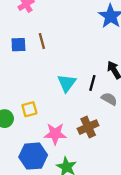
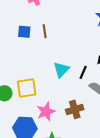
yellow square: (29, 109) -> (27, 88), size x1.5
pink star: (55, 134) -> (46, 112), turned -30

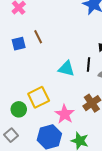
cyan triangle: (61, 70) -> (66, 69), turned -42

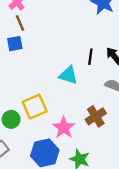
brown line: (38, 37) -> (20, 23), moved
black line: (88, 65) -> (90, 57), moved

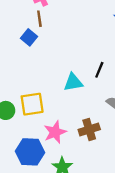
blue square: (15, 44) -> (29, 37), turned 35
cyan triangle: (68, 75) -> (73, 82), turned -42

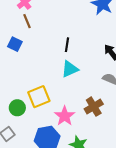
blue square: (29, 37) -> (15, 44), moved
black line: (99, 70) -> (67, 45), moved

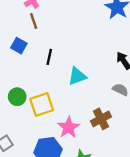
black line: (67, 45) -> (49, 57), moved
green circle: (17, 108) -> (17, 97), moved

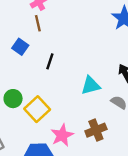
cyan triangle: (77, 76) -> (91, 85), moved
yellow square: (42, 105) -> (37, 109), turned -30

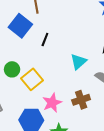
blue square: (20, 47) -> (20, 26), size x1.6
cyan triangle: (91, 85) -> (78, 62), turned -30

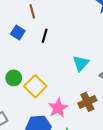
blue square: (20, 26) -> (18, 33), size x0.6
black line: (45, 39) -> (45, 36), moved

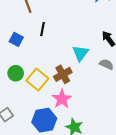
blue square: (18, 33) -> (16, 39), moved
brown cross: (87, 102) -> (63, 74), moved

